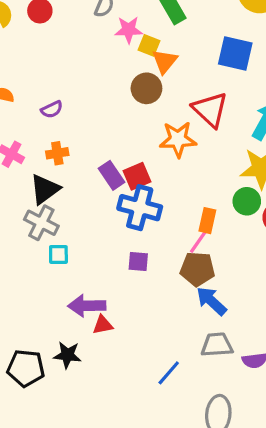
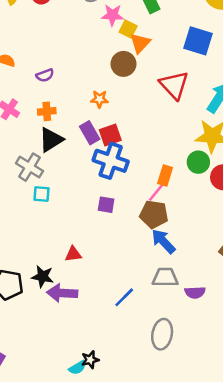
orange star: (178, 139) -> (99, 99), moved, size x0.6
black triangle: (45, 189) -> (51, 140), moved
purple arrow: (87, 306) -> (62, 293), moved

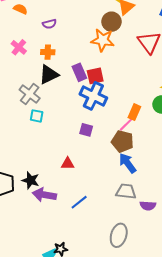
orange star: (99, 99) -> (103, 40), moved, size x1.6
red triangle: (73, 254) -> (68, 164), moved
blue line: (124, 297) -> (79, 202), moved

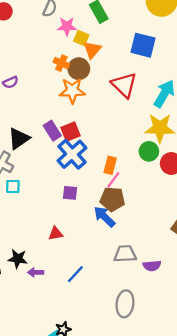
orange cross: (48, 52) -> (61, 63), moved, turned 32
blue cross: (93, 96) -> (72, 154), turned 32
orange rectangle: (134, 112) -> (110, 165), moved
blue arrow: (128, 163) -> (104, 217), moved
purple arrow: (44, 195) -> (36, 272), size x0.6

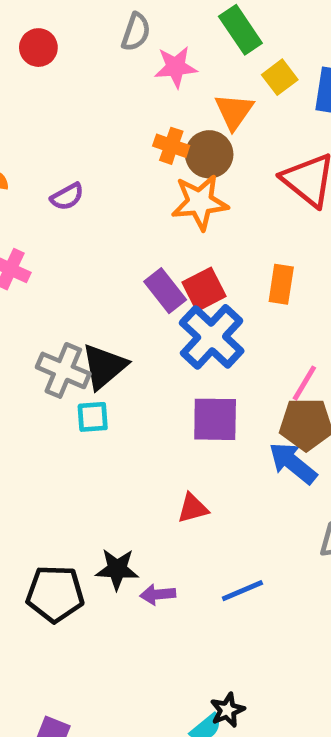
yellow square: (81, 38) -> (280, 77), moved, turned 35
black triangle: (19, 138) -> (104, 366), moved
orange rectangle: (110, 165) -> (281, 284), moved
purple square: (70, 193) -> (215, 419), size x1.5
blue line: (75, 274) -> (242, 591), turned 30

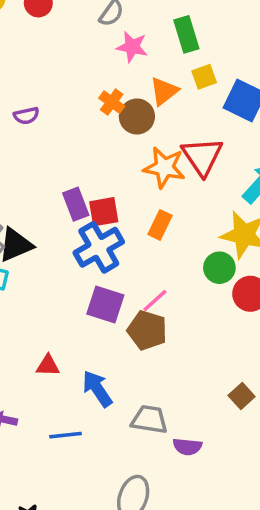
orange star: (200, 202) -> (164, 167), moved
purple square: (215, 419) -> (105, 305), moved
blue arrow: (293, 463) -> (97, 389), moved

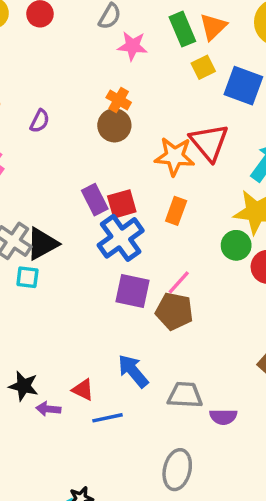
orange triangle: (164, 91) -> (213, 27), moved
purple semicircle: (26, 116) -> (40, 121), turned -45
brown circle: (137, 116) -> (114, 125), moved
red triangle: (48, 366) -> (83, 390), moved, turned 30

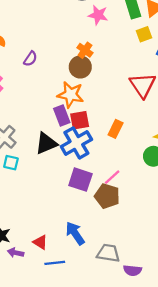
orange star: (175, 156) -> (71, 95), moved
black triangle: (42, 244) -> (46, 143), moved

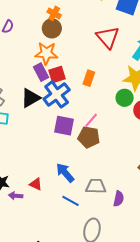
blue line: (55, 263) -> (71, 201), moved, turned 42
purple semicircle: (132, 270) -> (119, 199), turned -77

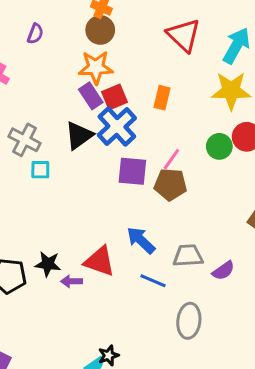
green circle: (125, 98) -> (219, 146), moved
red triangle: (36, 184) -> (100, 261), size x1.6
purple semicircle: (119, 199) -> (223, 271), turned 49

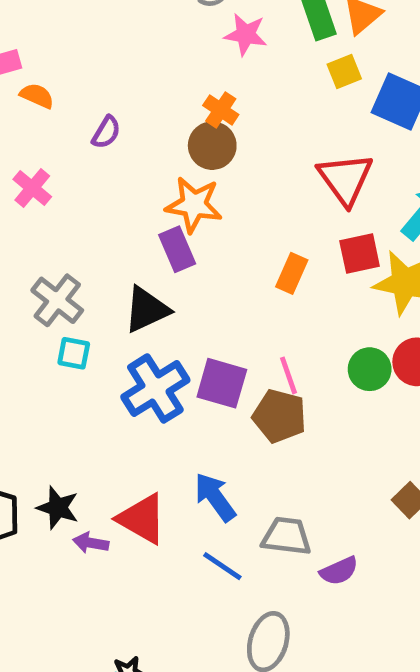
red square: (115, 97) -> (360, 254), moved
blue cross: (117, 126) -> (155, 389), moved
pink line: (171, 159) -> (288, 375), turned -65

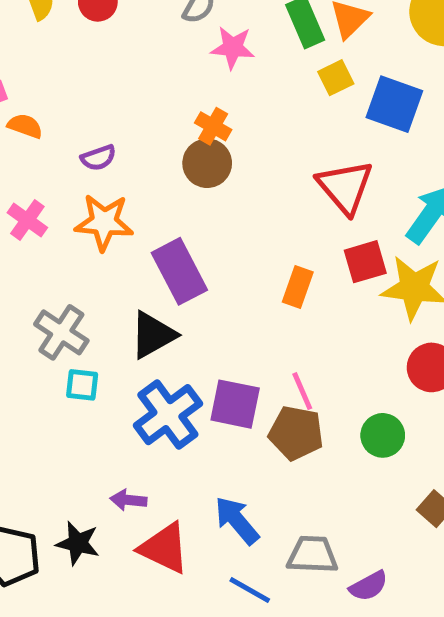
purple semicircle: (106, 132) -> (98, 158), turned 44
orange star: (194, 205) -> (104, 222), moved
purple rectangle: (177, 249) -> (179, 271), size x1.4
green circle: (370, 369) -> (383, 435), moved
purple arrow: (91, 543) -> (128, 500), moved

